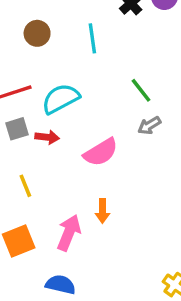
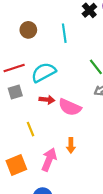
red arrow: (47, 137) -> (47, 100), moved
pink semicircle: (101, 152) -> (70, 107), turned 55
yellow line: (25, 186) -> (31, 129), moved

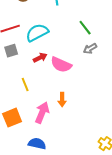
red arrow: (47, 100) -> (40, 58), turned -32

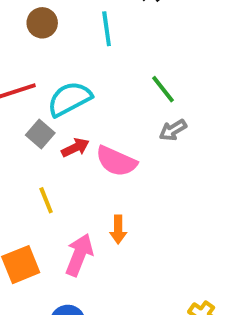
gray square: (11, 51) -> (40, 134), moved, turned -32

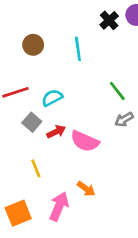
cyan semicircle: (69, 99) -> (52, 98), size x0.7
orange arrow: (118, 230) -> (86, 189), turned -54

